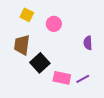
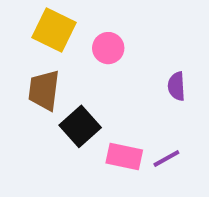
yellow square: (27, 15) -> (54, 30), size x1.5

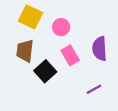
purple semicircle: (176, 86) -> (100, 49), size x1.5
pink rectangle: (124, 156) -> (70, 55), moved, turned 48

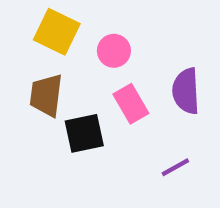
black square: (45, 71) -> (84, 133), turned 30

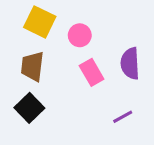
black square: (84, 133) -> (29, 108), moved, turned -32

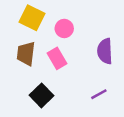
pink rectangle: (92, 72) -> (57, 58), moved
black square: (29, 108) -> (42, 95), moved

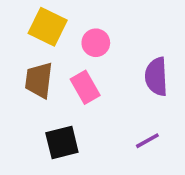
black square: (42, 95) -> (62, 143), turned 30

